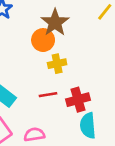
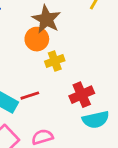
red line: (48, 95) -> (30, 96), moved
cyan semicircle: (88, 126) -> (96, 120), turned -90

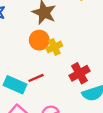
orange circle: (37, 39) -> (39, 40), moved

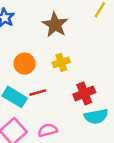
orange circle: (39, 40) -> (25, 64), moved

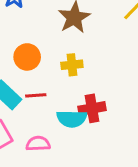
cyan semicircle: (96, 116) -> (72, 119), moved

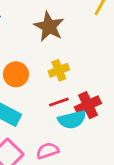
red line: (36, 95) -> (59, 102), moved

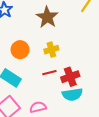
cyan semicircle: (72, 120) -> (72, 94), moved

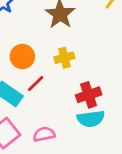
red line: (49, 73) -> (36, 84), moved, turned -32

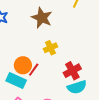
orange circle: (22, 57) -> (23, 65), moved

